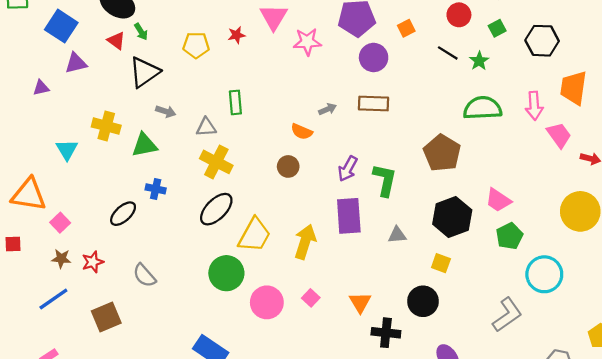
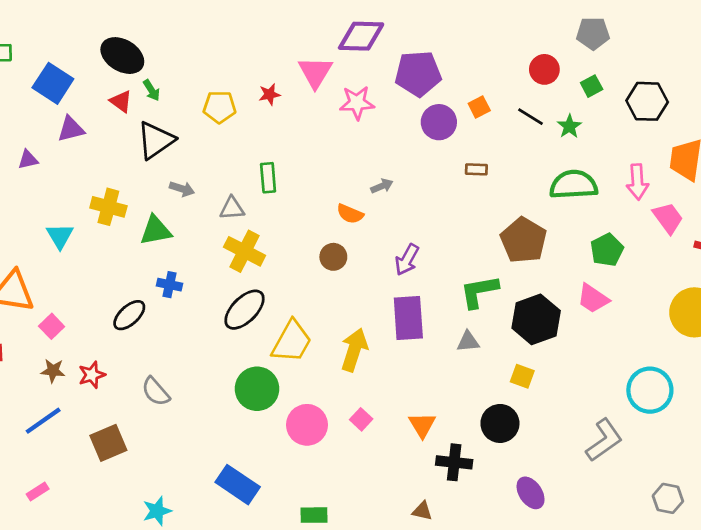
orange square: (406, 28) -> (479, 107), moved
brown rectangle: (374, 104) -> (476, 169), moved, size x0.6
green L-shape: (385, 180) -> (479, 292), moved, turned -112
green pentagon: (509, 236) -> (607, 250), moved

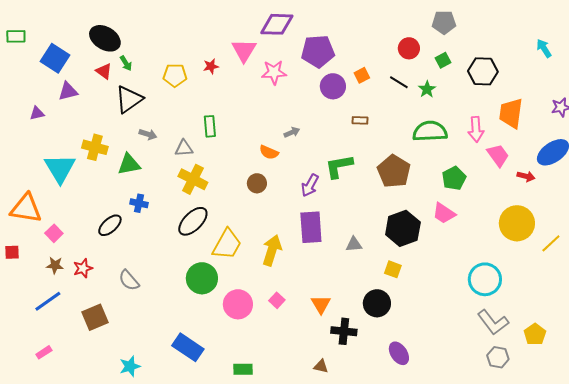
cyan triangle: (60, 236) -> (60, 168), size x1.6
green L-shape: (479, 292) -> (339, 166), moved
gray L-shape: (604, 440) -> (493, 322), moved, turned 88

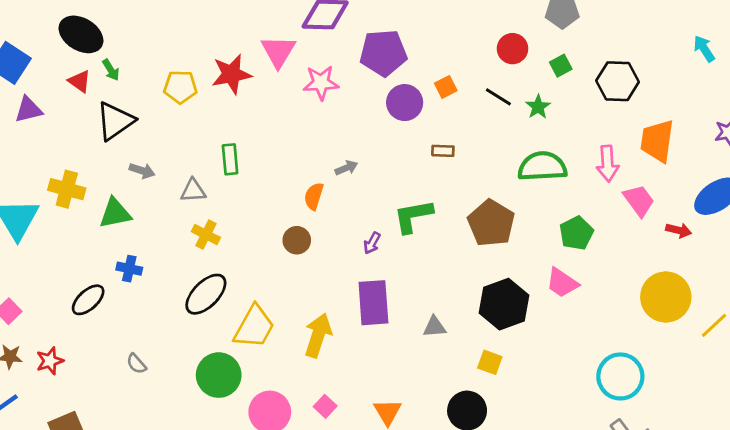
red star: (211, 66) -> (231, 74), size x1.8
orange semicircle: (269, 152) -> (314, 196), turned 84
yellow cross: (193, 179) -> (206, 235), size x0.7
purple arrow: (310, 185) -> (372, 243), size x0.7
gray semicircle: (129, 280) -> (136, 364), moved, size x0.7

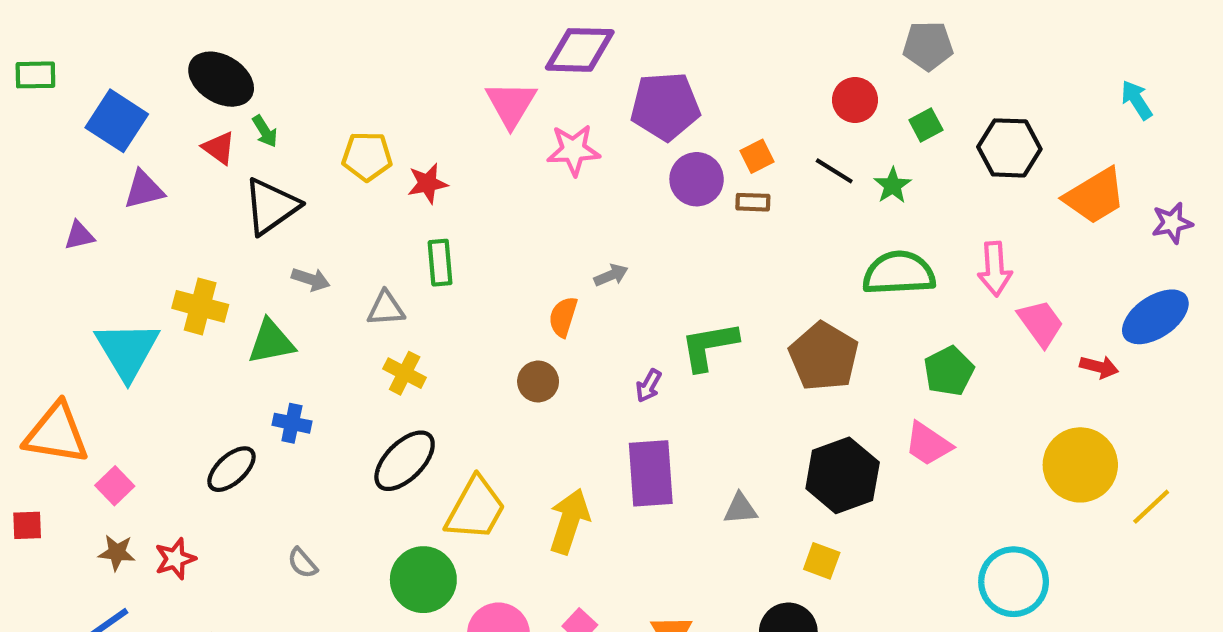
red star: (231, 74) -> (428, 183), moved, size x0.7
orange trapezoid: (657, 141) -> (1095, 196), moved, turned -129
brown rectangle: (443, 151) -> (753, 202), moved

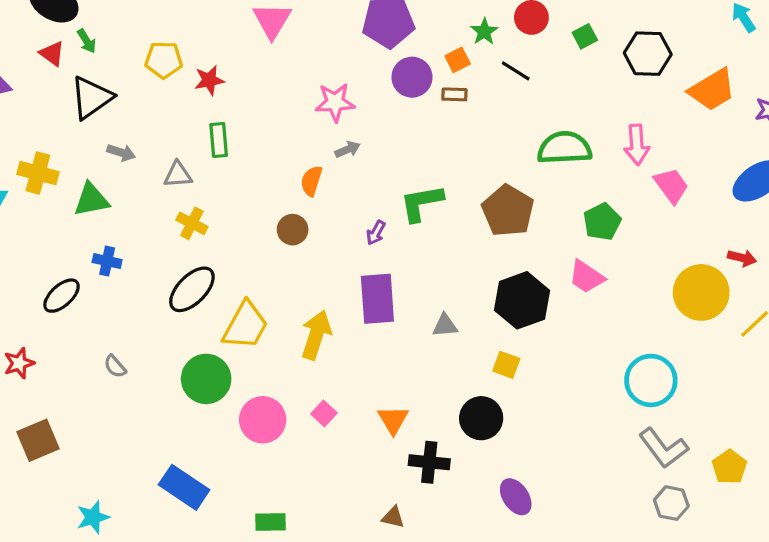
pink star: (574, 150) -> (335, 102), moved
green star: (893, 185) -> (484, 32), moved
red arrow: (1099, 367) -> (742, 258), moved

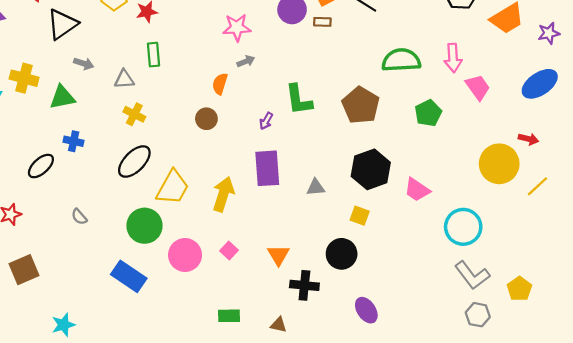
green L-shape: (421, 203) -> (299, 100), turned -88
pink trapezoid: (586, 277) -> (417, 190), moved
blue rectangle: (184, 487) -> (129, 276), moved
green rectangle: (271, 522) -> (229, 316), moved

